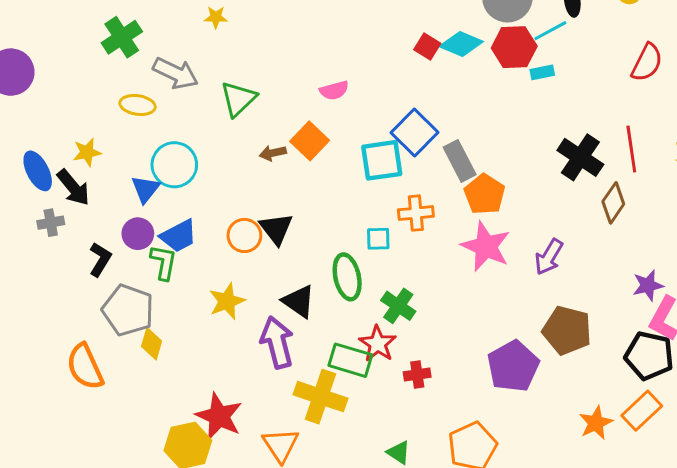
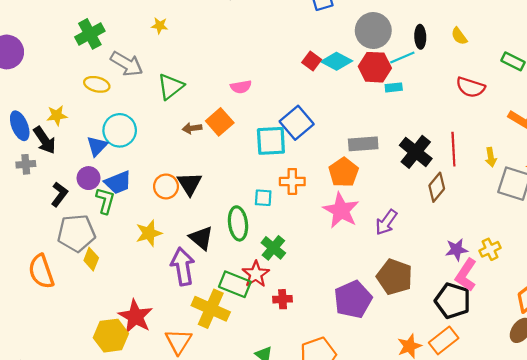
red semicircle: (647, 63) -> (471, 87), turned 76
gray rectangle: (460, 161) -> (363, 144), moved, turned -72
gray pentagon: (128, 310) -> (76, 233), turned -30

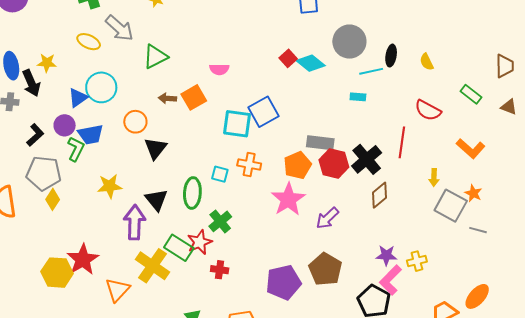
red hexagon: (375, 67) -> (334, 164), moved
red line: (453, 149) -> (402, 142), moved
orange circle: (166, 186) -> (135, 122), moved

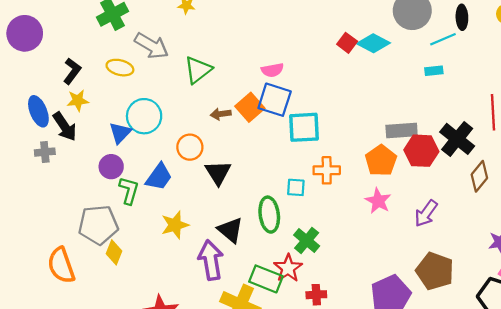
blue square: (264, 112) -> (275, 100), moved, turned -32
black L-shape: (35, 135) -> (72, 71), moved
blue trapezoid: (91, 135) -> (159, 177), moved, turned -32
pink star: (288, 199) -> (378, 201), size x0.7

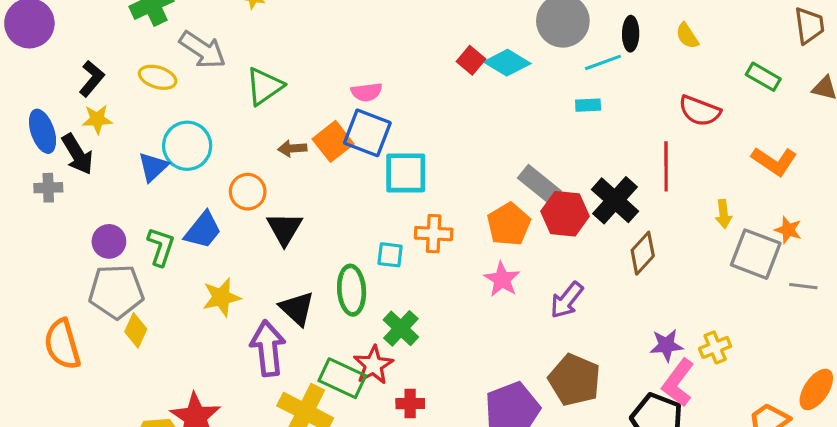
gray rectangle: (402, 130) -> (539, 185), turned 40
purple circle: (111, 167) -> (109, 241), moved

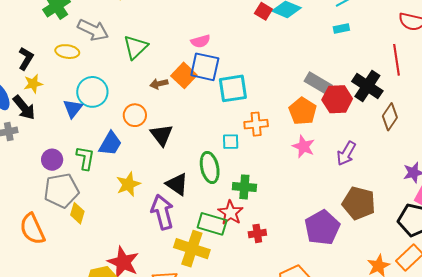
green cross: (401, 328) -> (244, 187), turned -30

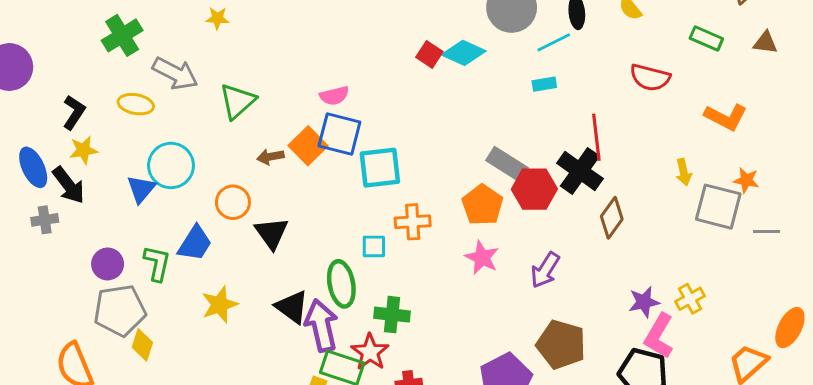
red line: (396, 60) -> (596, 137), moved
purple arrow: (162, 212) -> (321, 326), moved

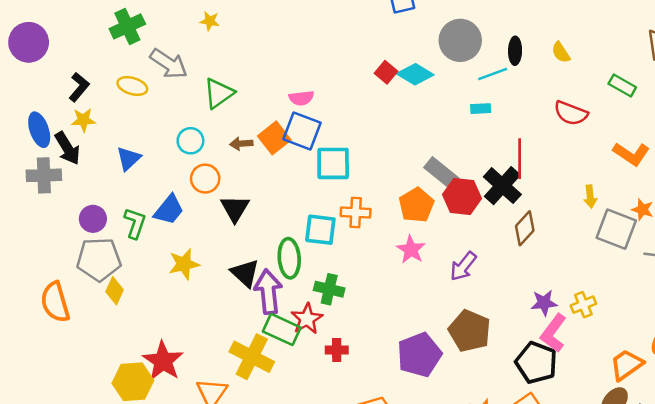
cyan circle: (171, 165) -> (190, 141), moved, size x0.7
gray cross: (45, 220) -> (44, 175), size x1.5
cyan square: (374, 246) -> (320, 230), size x1.5

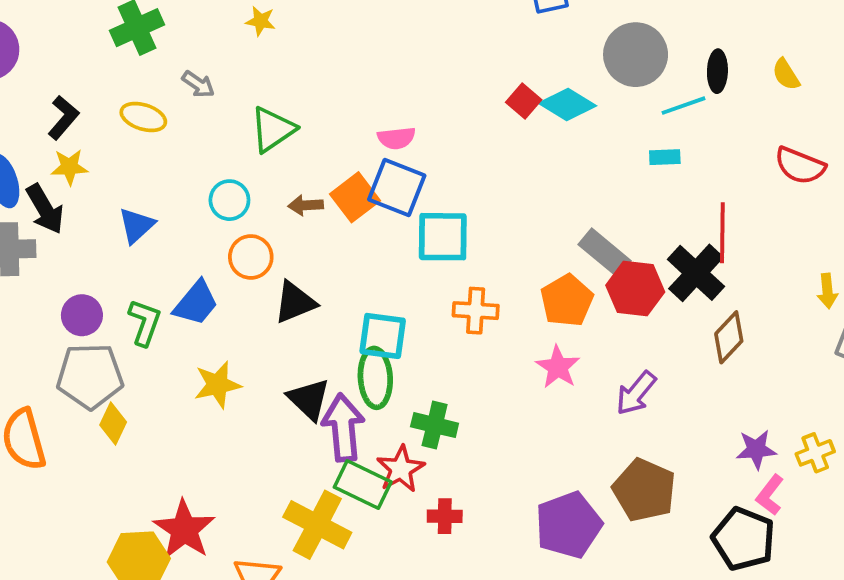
gray arrow: (169, 64) -> (198, 84), size x0.6
black triangle: (235, 208) -> (295, 302), turned 36
cyan square: (320, 230) -> (383, 336), moved
pink L-shape: (553, 333) -> (770, 495), size x0.7

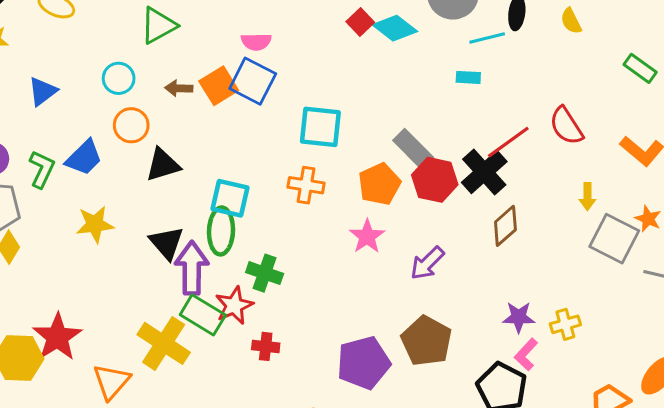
red semicircle: (800, 166) -> (566, 126), moved, turned 30
red line: (722, 233) -> (508, 142), turned 48
cyan square: (443, 237) -> (320, 127), moved

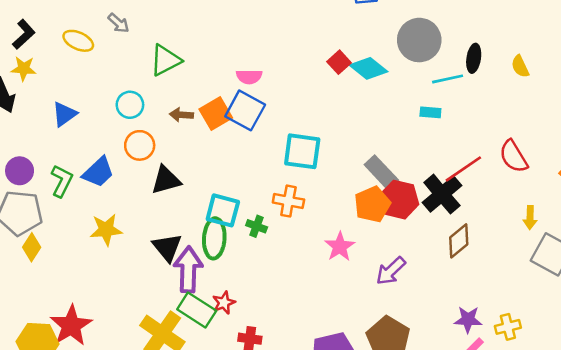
orange pentagon: (379, 184) -> (372, 204), moved
green cross: (265, 273) -> (257, 226), moved, size x0.7
red star: (234, 305) -> (224, 303), size x0.7

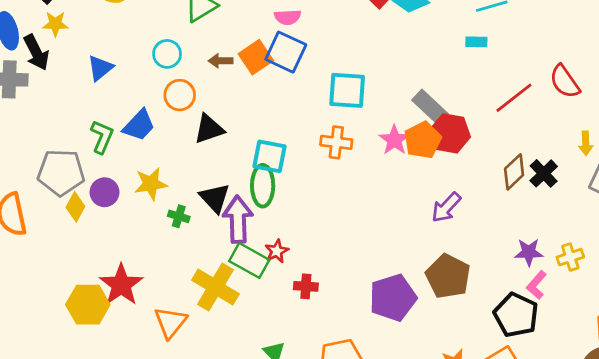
purple circle: (20, 171) -> (104, 192), moved
black cross: (442, 194) -> (544, 173), moved, size x0.7
green cross: (257, 226) -> (179, 216), moved
pink star: (340, 247) -> (394, 140), moved

